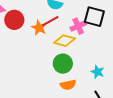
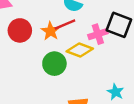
red circle: (14, 20) -> (20, 30), moved
green circle: (63, 64) -> (54, 64), moved

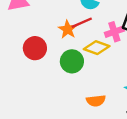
red circle: (20, 30) -> (35, 48), moved

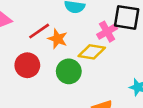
red line: (82, 23) -> (39, 31), moved

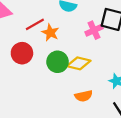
yellow diamond: (92, 52) -> (79, 63), moved

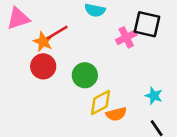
orange star: (50, 33) -> (43, 42), moved
yellow diamond: (79, 63) -> (101, 102), moved, turned -40

